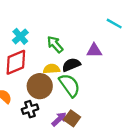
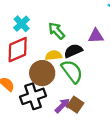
black cross: (30, 109) -> (33, 96), size x1.5

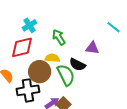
black semicircle: (73, 51) -> (77, 65), moved, turned -140

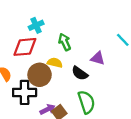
green semicircle: (66, 75) -> (86, 102), moved

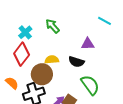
green arrow: (65, 42) -> (53, 26), moved
red diamond: (25, 47) -> (22, 54), turned -30

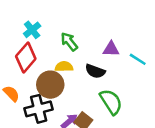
cyan line: (104, 21) -> (138, 59), moved
green arrow: (53, 26) -> (69, 42), moved

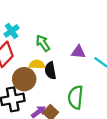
black semicircle: (95, 71) -> (50, 71), moved, turned 56
green semicircle: (111, 102) -> (76, 97), turned -145

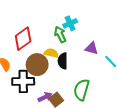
cyan cross: (12, 31) -> (70, 23), moved

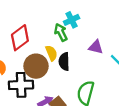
yellow semicircle: (51, 53) -> (51, 53), turned 56

